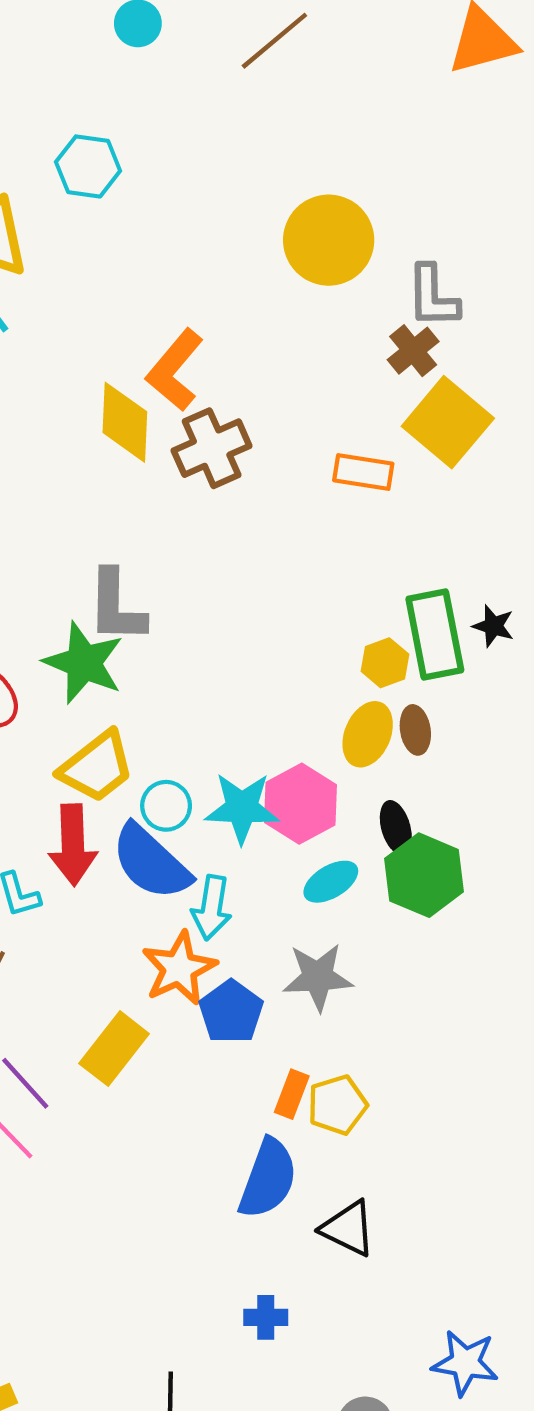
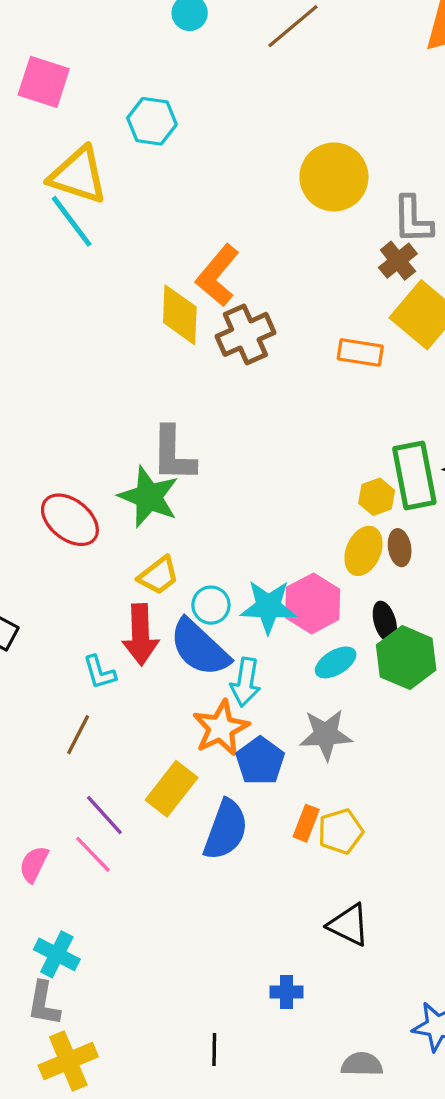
yellow trapezoid: (97, 767) -> (158, 576), size x0.7
blue semicircle: (268, 1179) -> (226, 830), moved

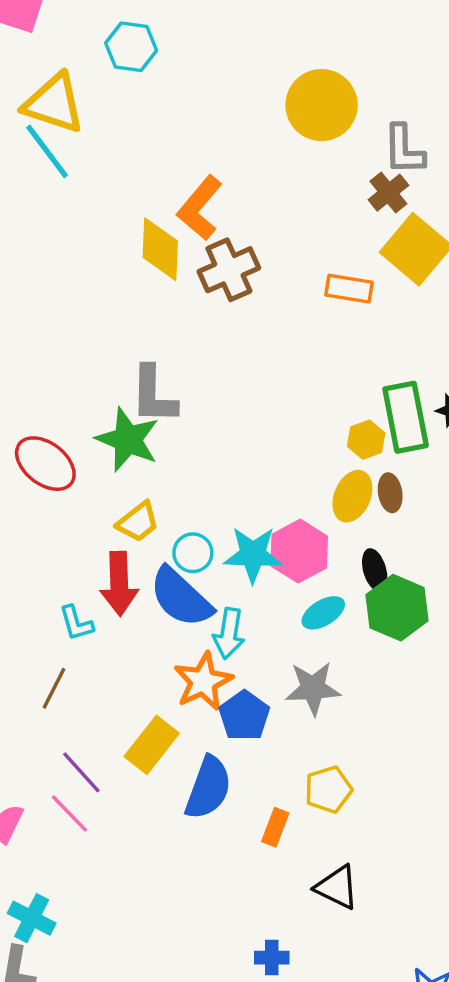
orange rectangle: (306, 823) -> (275, 827), moved

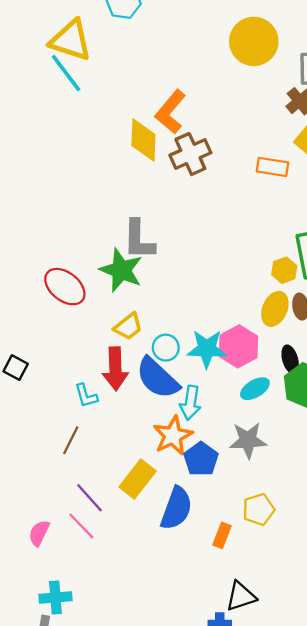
black triangle: (337, 887) -> (241, 596), moved, turned -44
cyan cross: (32, 918) -> (55, 598), turned -32

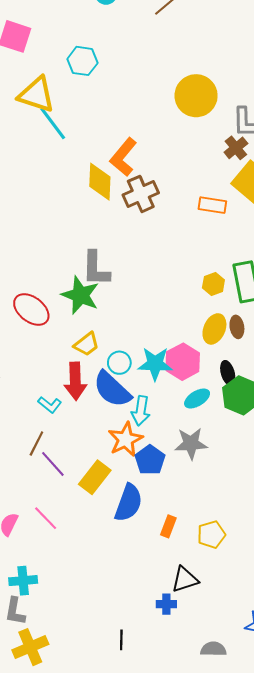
cyan line: (66, 73) -> (53, 123), moved
yellow hexagon: (284, 270) -> (213, 284), moved
cyan L-shape: (86, 396) -> (50, 405), turned -35
purple line: (90, 498) -> (53, 464), moved
yellow pentagon: (258, 510) -> (211, 535), moved

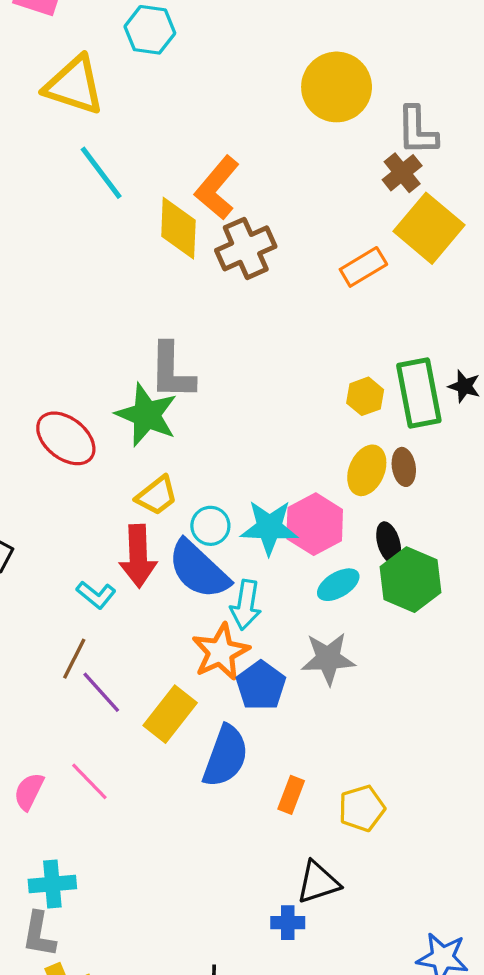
cyan line: (53, 123) -> (101, 173), moved
orange rectangle: (212, 205) -> (363, 267), turned -40

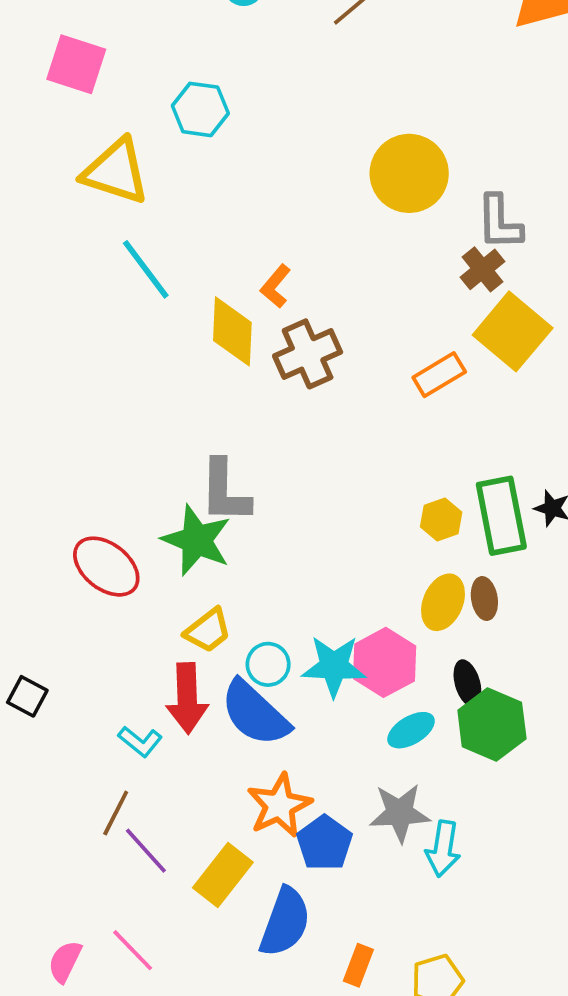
orange L-shape: (217, 188) -> (276, 286), size x0.6
cyan arrow: (246, 605) -> (443, 849), moved

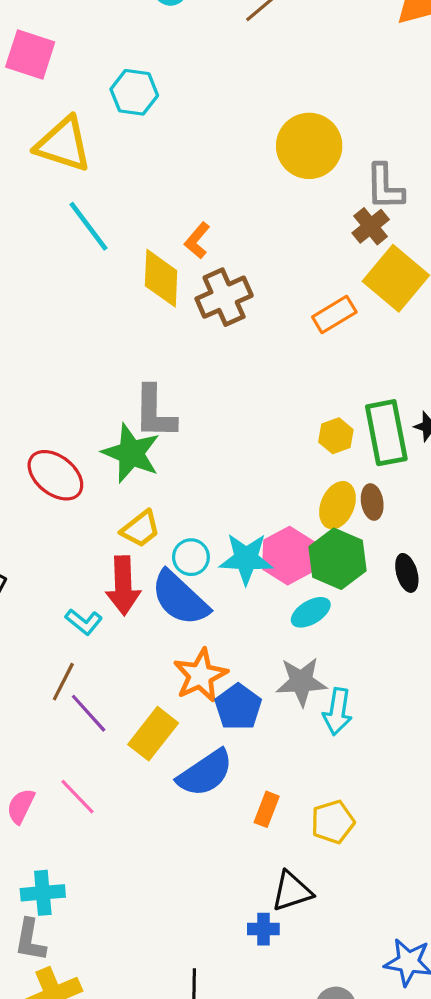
black ellipse: (467, 683) -> (407, 573), moved
green hexagon: (492, 725) -> (337, 559), moved
blue semicircle: (285, 922) -> (205, 773), turned 36

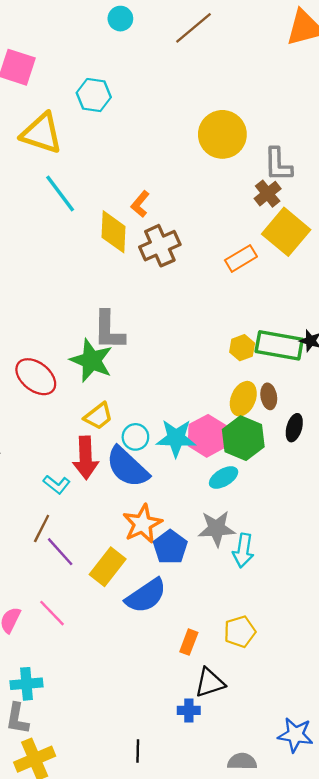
green rectangle: (386, 433) -> (279, 345), turned -69
black ellipse: (407, 573) -> (294, 428), moved, turned 32
orange rectangle: (267, 809) -> (189, 642), moved

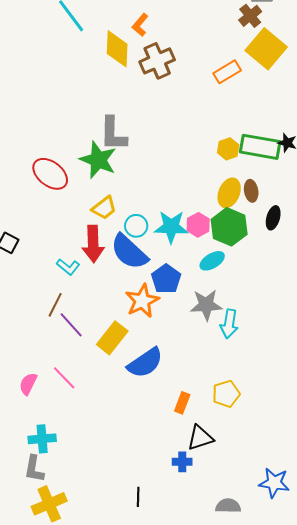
pink hexagon: (207, 436) -> (198, 225), size x0.7
blue pentagon: (170, 547) -> (166, 279), moved

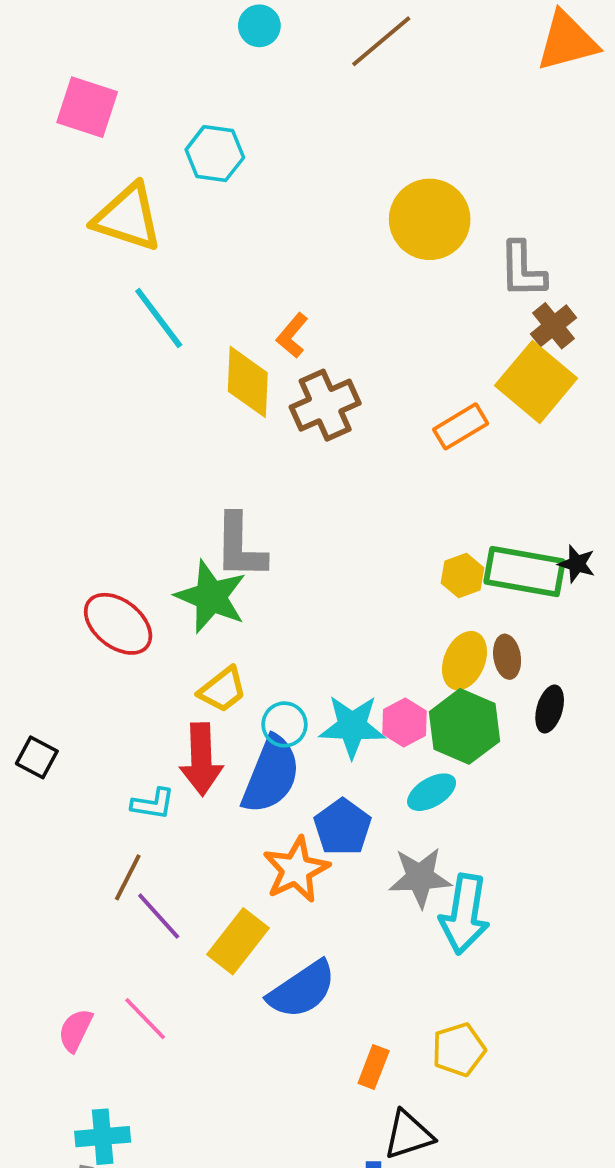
brown cross: (250, 16) -> (553, 326), moved
blue semicircle: (129, 252) -> (271, 775), turned -111
cyan L-shape: (68, 267) -> (153, 804), turned -30
cyan arrow: (229, 324) -> (464, 914), size x1.4

